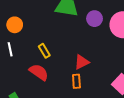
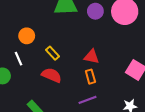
orange circle: (15, 25) -> (27, 36), moved
red triangle: (82, 62) -> (92, 57), turned 49

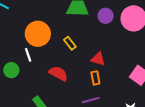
orange circle: (27, 36) -> (38, 34), size x1.6
yellow rectangle: (52, 53) -> (70, 43), moved

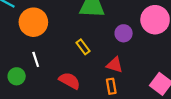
purple circle: (106, 16) -> (124, 33), moved
orange circle: (38, 34) -> (33, 22), moved

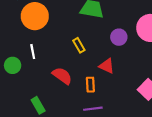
orange rectangle: (111, 86) -> (90, 85), moved

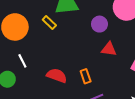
yellow rectangle: (79, 45) -> (49, 23), moved
red triangle: (107, 66) -> (109, 49), moved

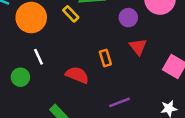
red triangle: (109, 49) -> (138, 47), turned 42
orange rectangle: (86, 76) -> (105, 58), moved

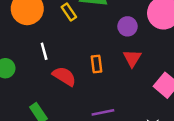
white line: (38, 57) -> (44, 51), moved

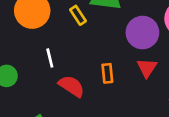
purple circle: (127, 26) -> (142, 33), size x1.5

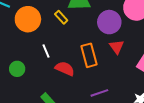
orange rectangle: (107, 73) -> (89, 55), size x1.6

